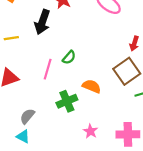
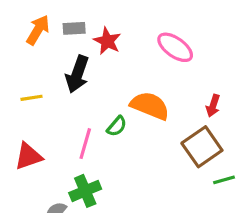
orange semicircle: (92, 86) -> (150, 106), moved, size x1.4
green cross: (67, 101) -> (85, 191), moved

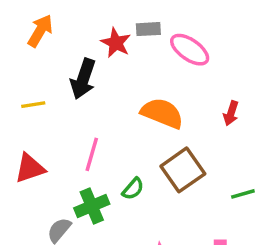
gray rectangle: (74, 28) -> (148, 29), moved
green semicircle: (117, 126) -> (133, 189), moved
brown square: (202, 147) -> (183, 170), moved

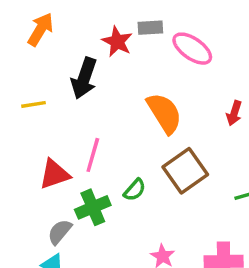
orange semicircle: (162, 113) -> (164, 113), turned 36
red triangle: (30, 168) -> (54, 174), moved

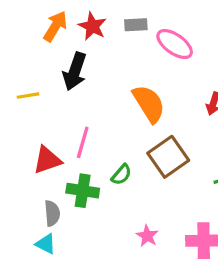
orange arrow: (40, 29) -> (55, 26), moved
red star: (117, 42) -> (92, 26), moved
green cross: (93, 207) -> (83, 191), turned 32
gray semicircle: (60, 232) -> (52, 213), turned 135

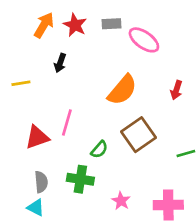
black arrow: (75, 71) -> (60, 63), size x0.6
orange semicircle: (149, 104) -> (122, 90), turned 72
green cross: (83, 191) -> (80, 179), moved

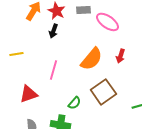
black arrow: (60, 63) -> (53, 31), moved
red arrow: (176, 90) -> (120, 56), moved
pink line: (67, 122) -> (53, 70), moved

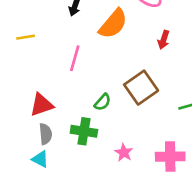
orange semicircle: (91, 59) -> (113, 24), moved
red triangle: (28, 94) -> (42, 105), moved

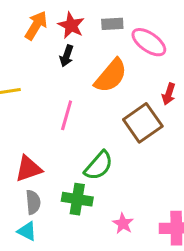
brown square: (141, 88) -> (143, 123), moved
green semicircle: (103, 102) -> (99, 166), size x1.5

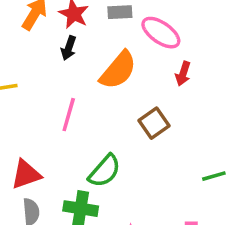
red arrow: (169, 94) -> (183, 74), moved
brown square: (143, 123) -> (154, 123), size x0.7

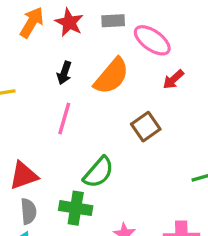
black arrow: (69, 48) -> (64, 73), moved
red arrow: (183, 74) -> (173, 79), turned 30

